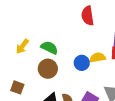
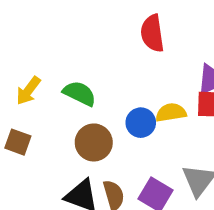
brown circle: (48, 69) -> (94, 142), moved
brown square: (17, 87) -> (18, 142), moved

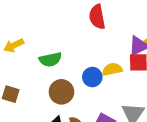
yellow arrow: (28, 91) -> (14, 45), moved, turned 30
green semicircle: (80, 93) -> (50, 60), turned 145

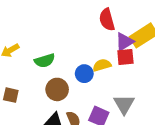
red semicircle: (97, 17) -> (107, 20), moved

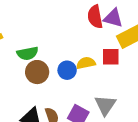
purple triangle: (124, 42) -> (113, 18), moved, turned 42
brown circle: (57, 89) -> (37, 72), moved

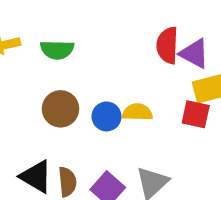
green semicircle: (28, 53) -> (57, 50), moved
red square: (111, 57) -> (196, 114), moved

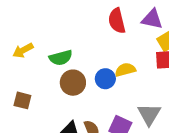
red semicircle: (167, 45) -> (117, 21), moved
green semicircle: (57, 50) -> (61, 58), moved

